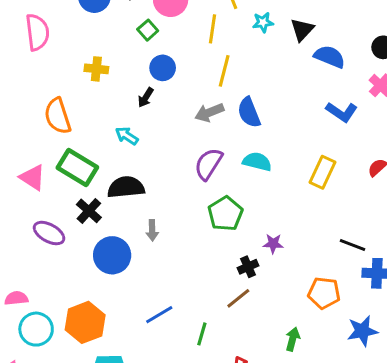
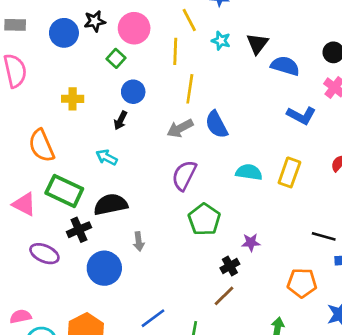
cyan star: (263, 22) -> (221, 41), turned 30
cyan semicircle: (257, 162) -> (249, 172), moved
black cross: (89, 211) -> (79, 230), turned 30

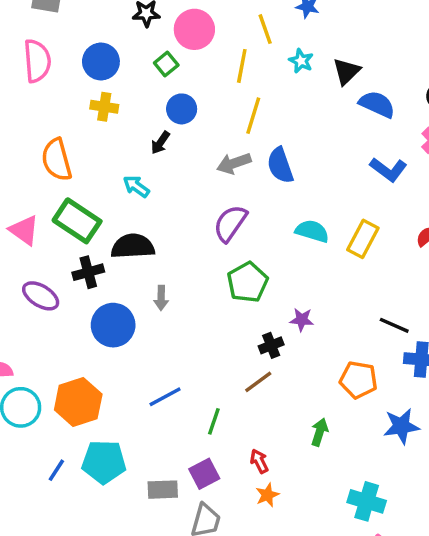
blue circle: (64, 33) -> (101, 61), moved

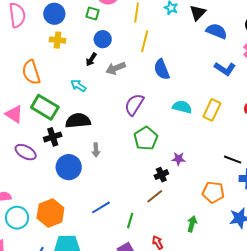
green square: (166, 64) -> (92, 13), turned -32
gray arrow: (234, 163) -> (116, 68), moved

